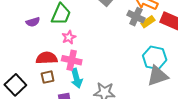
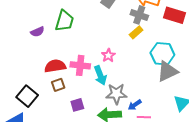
yellow rectangle: (148, 22) -> (136, 32), moved
pink star: (69, 37) -> (108, 55), moved
cyan arrow: (77, 78) -> (100, 75), moved

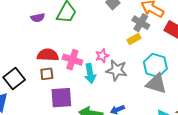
gray triangle: (167, 71) -> (156, 84), turned 30
gray star: (116, 94) -> (117, 70), moved
purple square: (77, 105) -> (61, 98), size x1.6

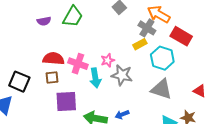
cyan hexagon: (155, 65) -> (162, 58), moved
black square: (14, 78) -> (19, 82), turned -30

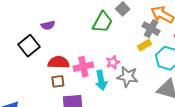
green trapezoid: (73, 17) -> (102, 22), moved
pink cross: (78, 64) -> (83, 67), turned -30
black square: (19, 82) -> (29, 46), moved, turned 30

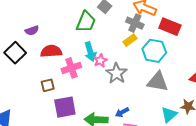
red semicircle: (59, 62) -> (51, 51), moved
gray star: (128, 77) -> (117, 73), turned 30
cyan arrow: (101, 80) -> (90, 52), moved

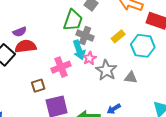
gray cross: (135, 23) -> (85, 36), moved
red semicircle: (51, 51) -> (26, 46), moved
gray triangle: (158, 82) -> (131, 78), moved, size x0.6

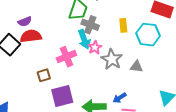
yellow rectangle: (118, 36) -> (123, 25), turned -56

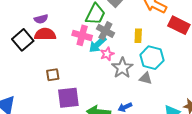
cyan hexagon: (148, 35) -> (152, 58), moved
cyan arrow: (84, 39) -> (98, 44), turned 60
pink cross: (66, 57) -> (82, 35), moved, turned 30

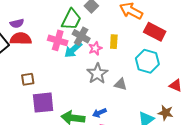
pink star: (107, 54) -> (95, 48), moved
cyan hexagon: (152, 58) -> (147, 61), moved

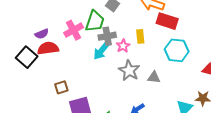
red rectangle: (155, 32) -> (167, 21), moved
gray cross: (81, 36) -> (107, 36), turned -30
pink cross: (58, 40) -> (74, 30), moved, turned -36

